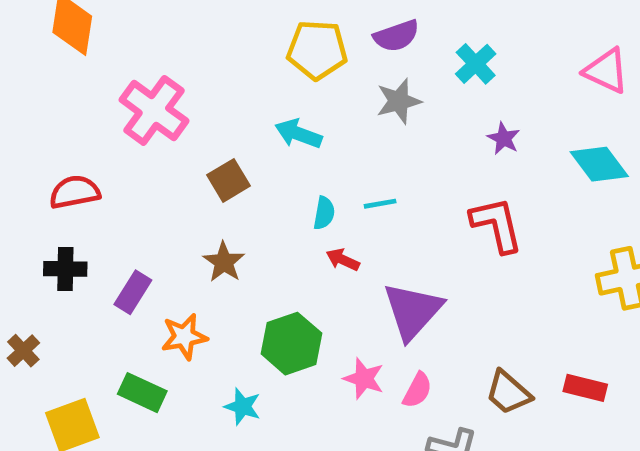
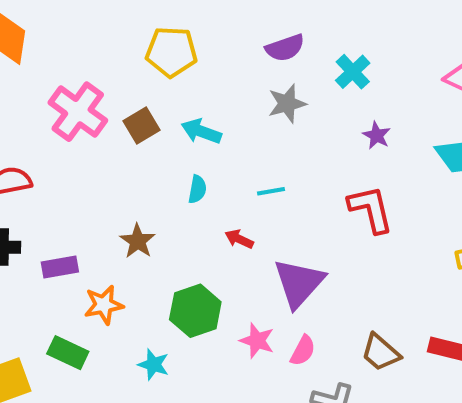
yellow pentagon: (317, 50) -> (171, 52), moved
brown square: (229, 180) -> (142, 126), moved
cyan semicircle: (324, 213) -> (197, 189), moved
purple rectangle: (133, 292) -> (60, 267), turned 48

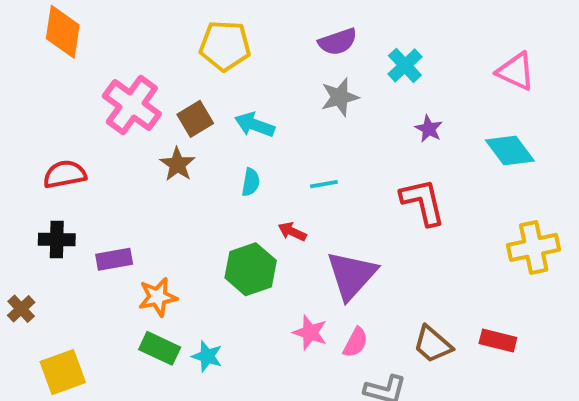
brown star: (138, 241) -> (177, 164), moved
green hexagon: (195, 311) -> (251, 269), moved
green rectangle: (68, 353) -> (160, 348), moved

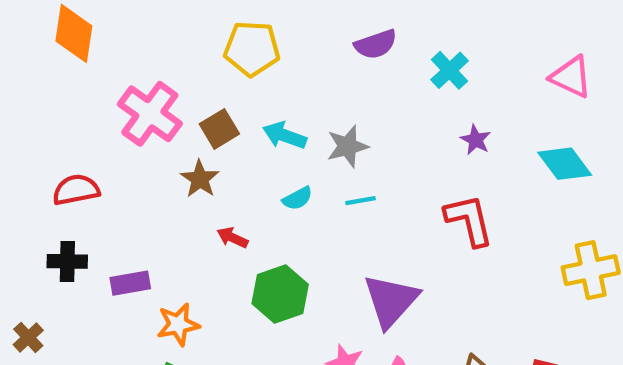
gray star: (340, 97) -> (347, 146), moved
cyan semicircle: (251, 182) -> (298, 198), moved, turned 52
red arrow: (292, 232) -> (232, 238), moved

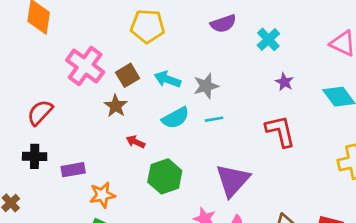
red semicircle: (76, 190) -> (40, 113), turned -36
cyan semicircle: (298, 198) -> (175, 118), size x1.5

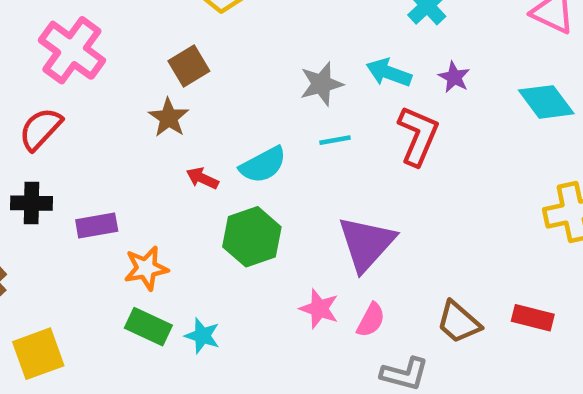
pink cross: (85, 66) -> (72, 50), moved
cyan arrow: (167, 79) -> (389, 73), moved
cyan semicircle: (175, 118) -> (263, 165), moved
red L-shape: (280, 131) -> (418, 136), moved, turned 36

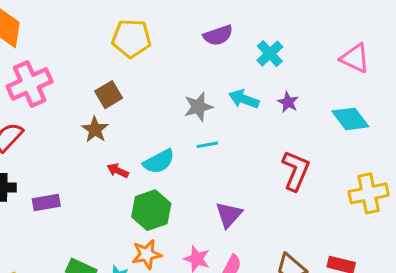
pink cross: (72, 50) -> (30, 84), turned 30
red L-shape: (418, 136) -> (296, 171), moved
purple triangle: (366, 244) -> (229, 215), size x0.7
orange star: (146, 268) -> (147, 254), moved

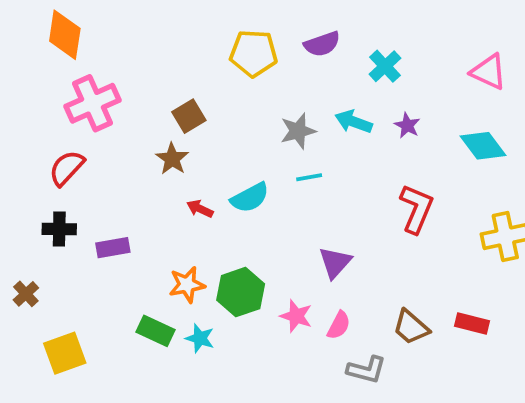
yellow pentagon: (131, 38) -> (254, 53), moved
green hexagon: (151, 210) -> (241, 292), moved
orange star: (147, 254) -> (187, 285), moved

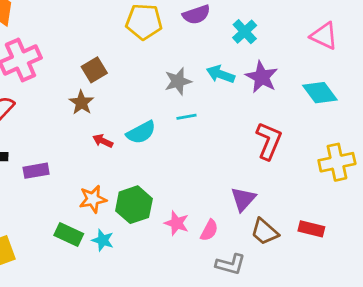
purple star: (407, 125) -> (262, 77), size x1.6
purple triangle: (335, 262) -> (243, 199), moved

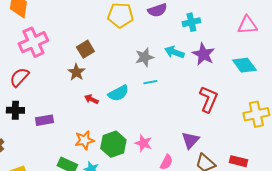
cyan cross: (245, 32) -> (191, 22), turned 30
pink triangle: (324, 36) -> (247, 25), turned -30
pink star: (177, 223) -> (143, 143), moved

